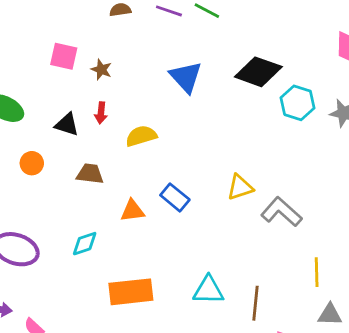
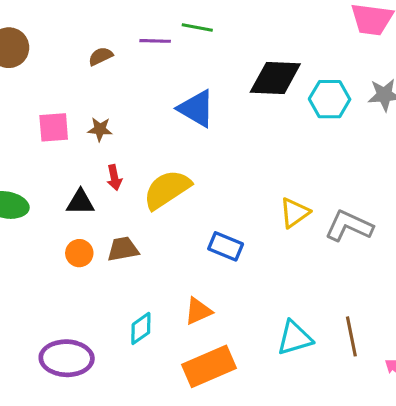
yellow semicircle: (141, 136) -> (167, 189), size x1.4
orange circle: (32, 163) -> (79, 253), moved
orange triangle: (132, 211) -> (198, 311), moved

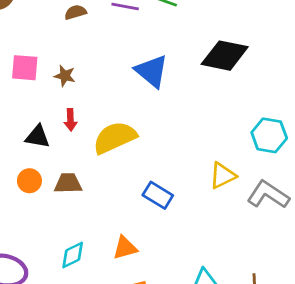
cyan hexagon: (330, 99) -> (269, 135), moved

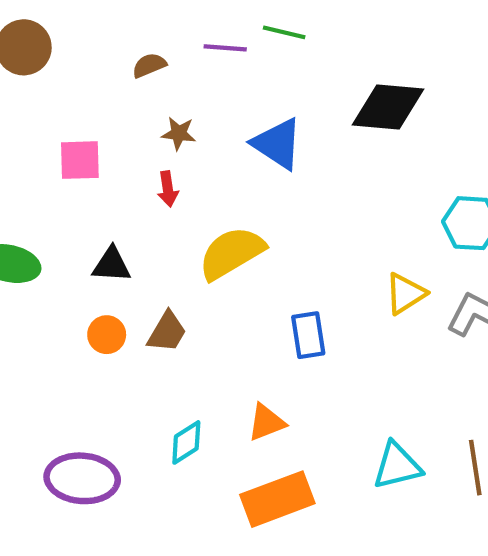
brown star: (65, 76) -> (179, 133), moved
red arrow: (71, 120) -> (168, 189), moved
brown trapezoid: (68, 183) -> (167, 332), turned 128
blue rectangle: (158, 195) -> (308, 335), turned 56

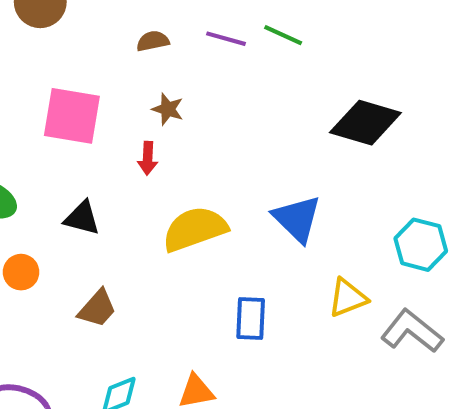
blue triangle: (277, 144) -> (297, 219), moved
pink square: (80, 160) -> (72, 116), size x1.4
brown trapezoid: (167, 332) -> (97, 309), moved
orange circle: (107, 335) -> (21, 272), moved

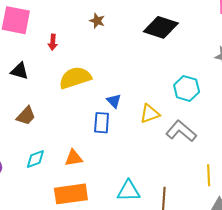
brown star: (168, 109) -> (97, 21), moved
blue triangle: (297, 219) -> (114, 101), moved, size x0.6

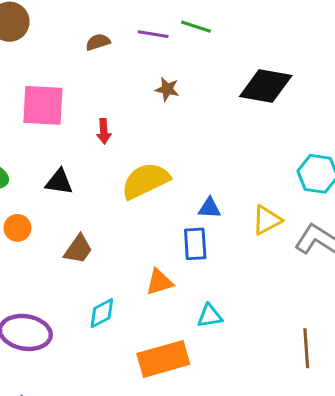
blue triangle: (114, 101) -> (209, 208), turned -35
orange triangle: (74, 158) -> (159, 282), moved
cyan triangle: (129, 191) -> (210, 316), moved, size x0.7

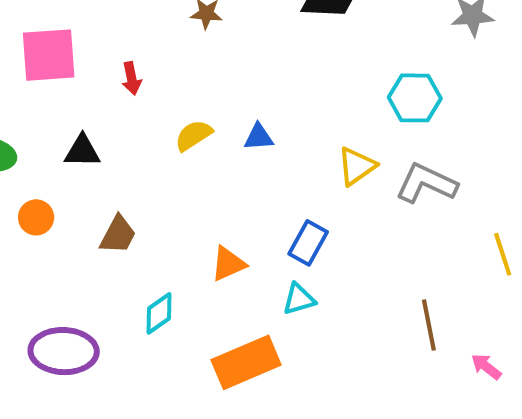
yellow semicircle: (145, 181) -> (193, 135), size x0.6
blue triangle: (209, 208) -> (259, 137), moved
blue rectangle: (195, 244) -> (308, 243), moved, turned 40

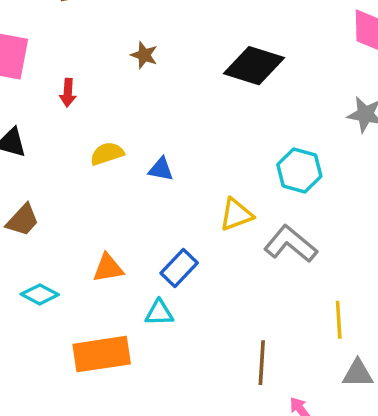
cyan diamond: (159, 313) -> (40, 294), turned 48

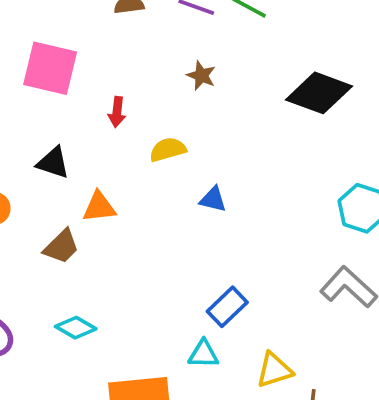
yellow semicircle: (107, 154) -> (168, 150), moved
yellow triangle: (236, 215) -> (274, 370), moved
orange triangle: (108, 268) -> (99, 207), moved

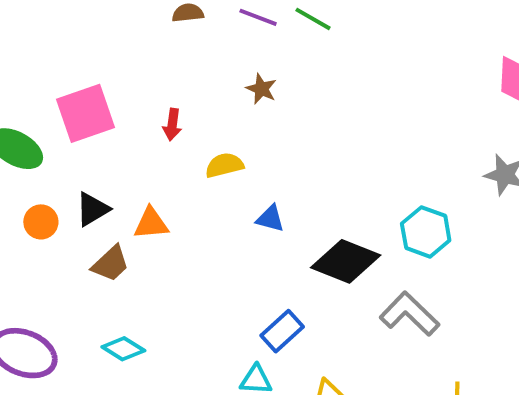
pink square: (50, 68) -> (86, 113), moved, turned -34
black diamond: (319, 93) -> (346, 261), moved
black triangle: (53, 163) -> (92, 209), moved, turned -51

